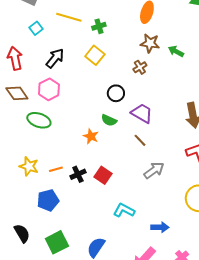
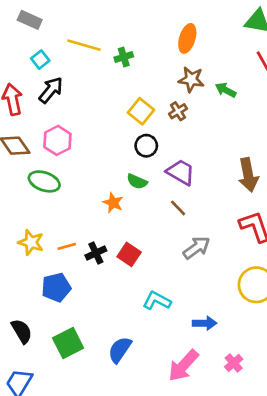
yellow square: (95, 55) -> (141, 111), moved
black arrow: (55, 58) -> (51, 90), moved

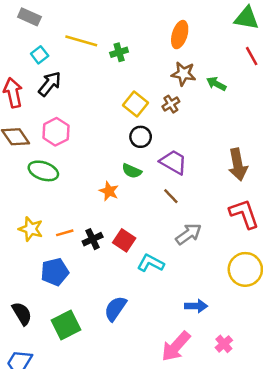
cyan L-shape: (157, 301) -> (151, 263), moved
blue semicircle: (120, 350) -> (115, 309), moved

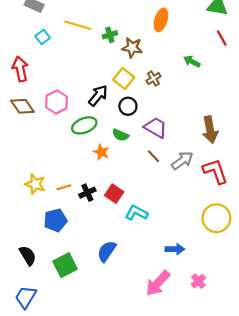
brown star: (183, 74) -> (132, 48), moved
black arrow: (50, 84) -> (98, 96), moved
green ellipse: (43, 171) -> (84, 125), moved, turned -40
gray arrow: (189, 234) -> (182, 161), moved

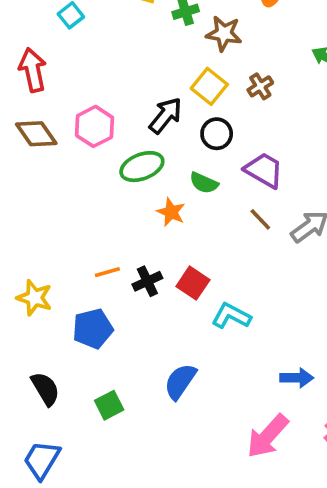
yellow star: (35, 184) -> (34, 298), moved
green square: (65, 265) -> (109, 405), size x0.7

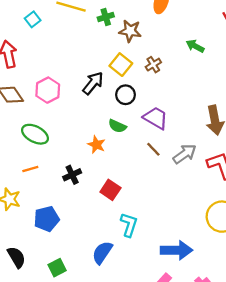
green ellipse: (142, 167) -> (35, 134), moved, turned 48
orange line: (107, 272) -> (30, 169), moved
black cross: (147, 281) -> (72, 175), moved
cyan L-shape: (231, 316) -> (129, 225), moved, turned 80
blue arrow: (297, 378) -> (177, 250), size x1.5

